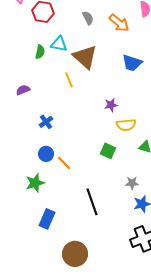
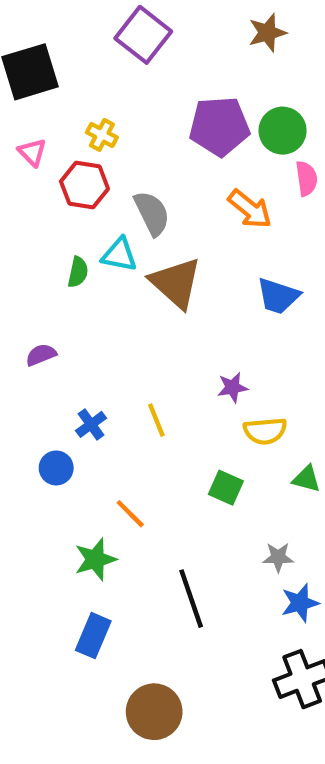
gray semicircle: (88, 18) -> (152, 213), moved, size x1.5
yellow line: (69, 80) -> (156, 420), moved
blue circle: (46, 154) -> (56, 468), moved
green star: (35, 183) -> (95, 559), moved

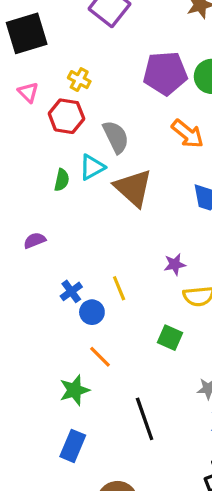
cyan triangle: (119, 255) -> (92, 167), turned -40
blue circle: (56, 468) -> (92, 312), moved

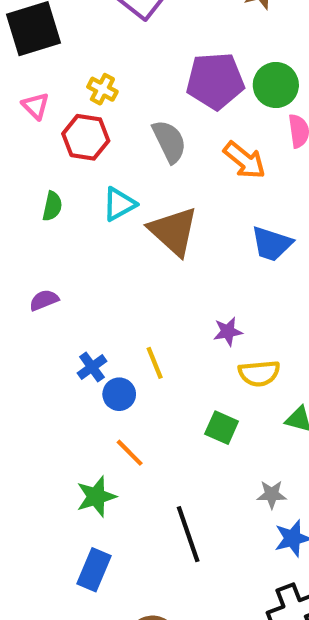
gray semicircle: (116, 137) -> (169, 141), moved
green semicircle: (62, 180) -> (52, 206), moved

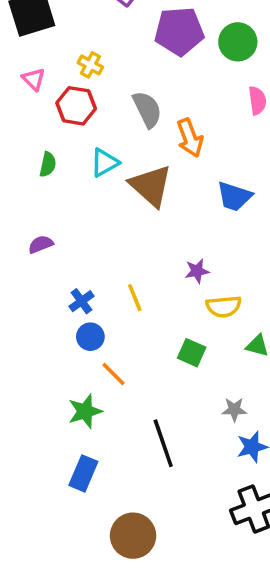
purple pentagon: (215, 81) -> (179, 31), moved
green circle: (276, 85) -> (238, 42), moved
orange arrow: (244, 160) -> (190, 138), moved, turned 30
blue circle: (119, 394) -> (90, 337), moved

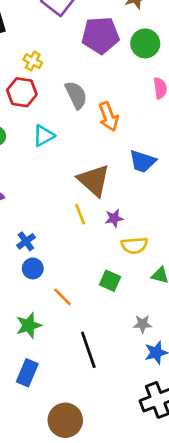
brown triangle: (151, 186) -> (94, 180), moved
yellow line: (135, 298) -> (80, 214), moved
orange line: (113, 374) -> (63, 297), moved

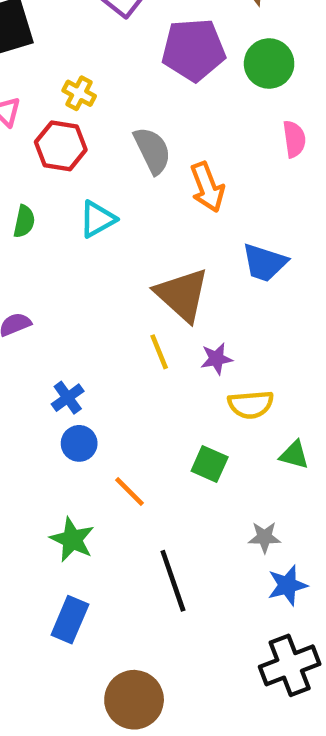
green star: (29, 325) -> (72, 540), turned -30

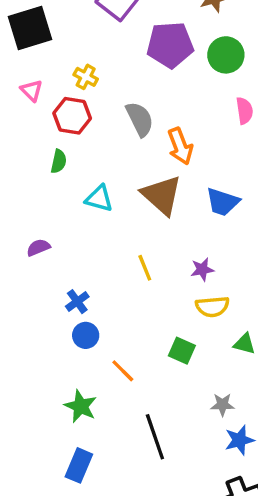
cyan triangle: (97, 219) -> (99, 199), moved, turned 44
green semicircle: (24, 221) -> (59, 161), moved
brown triangle: (182, 295) -> (162, 195), moved
purple star: (216, 359) -> (202, 269), moved

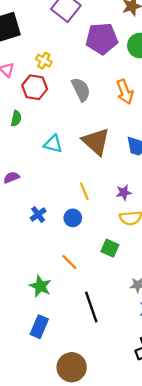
orange arrow: (180, 146) -> (125, 92), moved
green semicircle: (59, 161) -> (16, 118), moved
blue circle: (86, 335) -> (73, 218), moved

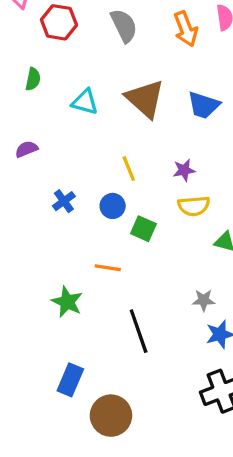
green semicircle: (16, 118) -> (33, 79), moved
green square: (110, 248) -> (143, 229), moved
orange line: (69, 262) -> (108, 268), turned -36
blue rectangle: (39, 327) -> (70, 380), moved

